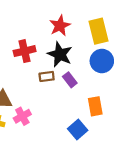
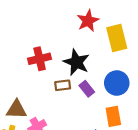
red star: (60, 26) -> (88, 21), moved
blue circle: (102, 61) -> (117, 83), moved

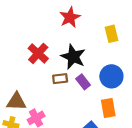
red star: (88, 21) -> (70, 17), moved
yellow rectangle: (117, 38) -> (111, 34), size x0.7
red cross: (40, 59) -> (38, 53), turned -35

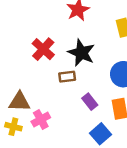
purple rectangle: (83, 82) -> (90, 102), moved

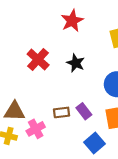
black star: (81, 53) -> (76, 63), size x0.7
brown rectangle: (67, 77) -> (62, 112), moved

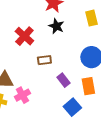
black star: (76, 63) -> (56, 26), moved
brown rectangle: (62, 112) -> (44, 60), moved

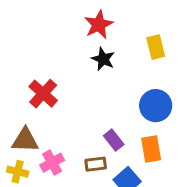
red cross: (24, 36) -> (43, 94), moved
brown rectangle: (44, 60) -> (96, 164), moved

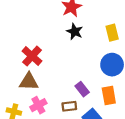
yellow rectangle: (156, 47) -> (112, 33), moved
brown triangle: (25, 140) -> (29, 82), moved

